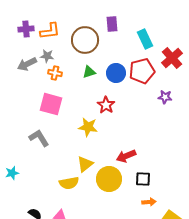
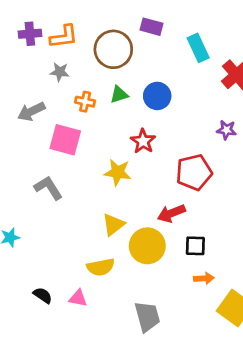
purple rectangle: (112, 24) -> (152, 27), turned -70
gray arrow: (27, 64) -> (31, 112), moved
red pentagon: (142, 71) -> (194, 172), moved
orange cross: (55, 73) -> (85, 102), moved
yellow semicircle: (69, 183) -> (101, 267), moved

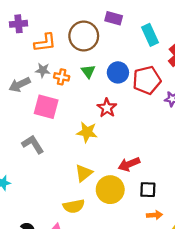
orange L-shape: (64, 37) -> (45, 43), moved
gray star: (60, 72) -> (43, 70), moved
green triangle: (119, 95) -> (88, 71), turned -48
red pentagon: (194, 172) -> (147, 80), moved

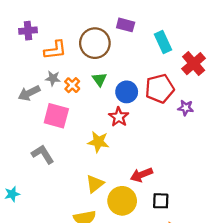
blue circle: (118, 72) -> (127, 92), moved
orange cross: (62, 77) -> (72, 85), turned 32

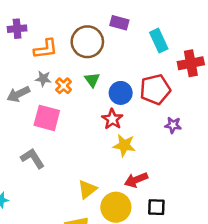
red cross: (194, 64) -> (191, 63), turned 30
purple star: (186, 108) -> (173, 125), moved
yellow star: (98, 142) -> (124, 145), moved

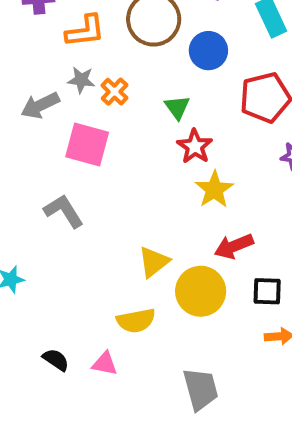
green triangle: (92, 80) -> (177, 107), moved
blue circle: (121, 93) -> (208, 51), moved
yellow star: (124, 145) -> (214, 189), turned 30

